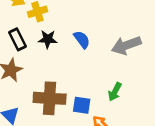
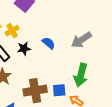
green arrow: (115, 92) -> (81, 75), size x1.6

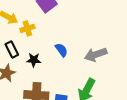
black star: (24, 48) -> (34, 60), moved

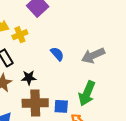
black star: (34, 60) -> (29, 78), moved

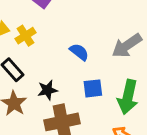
blue square: (61, 106) -> (93, 88), moved

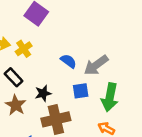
gray arrow: (127, 46) -> (96, 65), moved

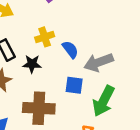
yellow cross: (24, 49) -> (45, 37), moved
black star: (43, 93) -> (32, 64), moved

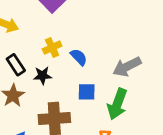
gray arrow: (99, 62) -> (127, 67), moved

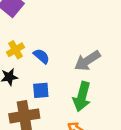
blue square: (87, 92) -> (41, 90), moved

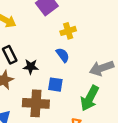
yellow cross: (16, 50) -> (68, 31), moved

